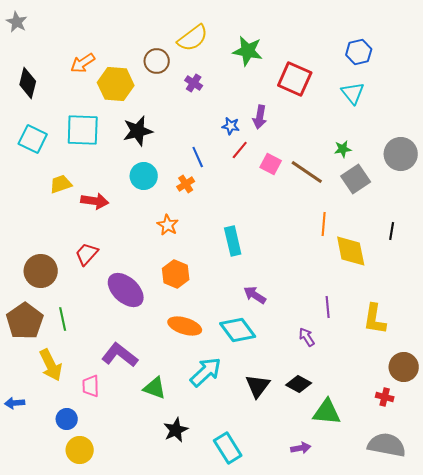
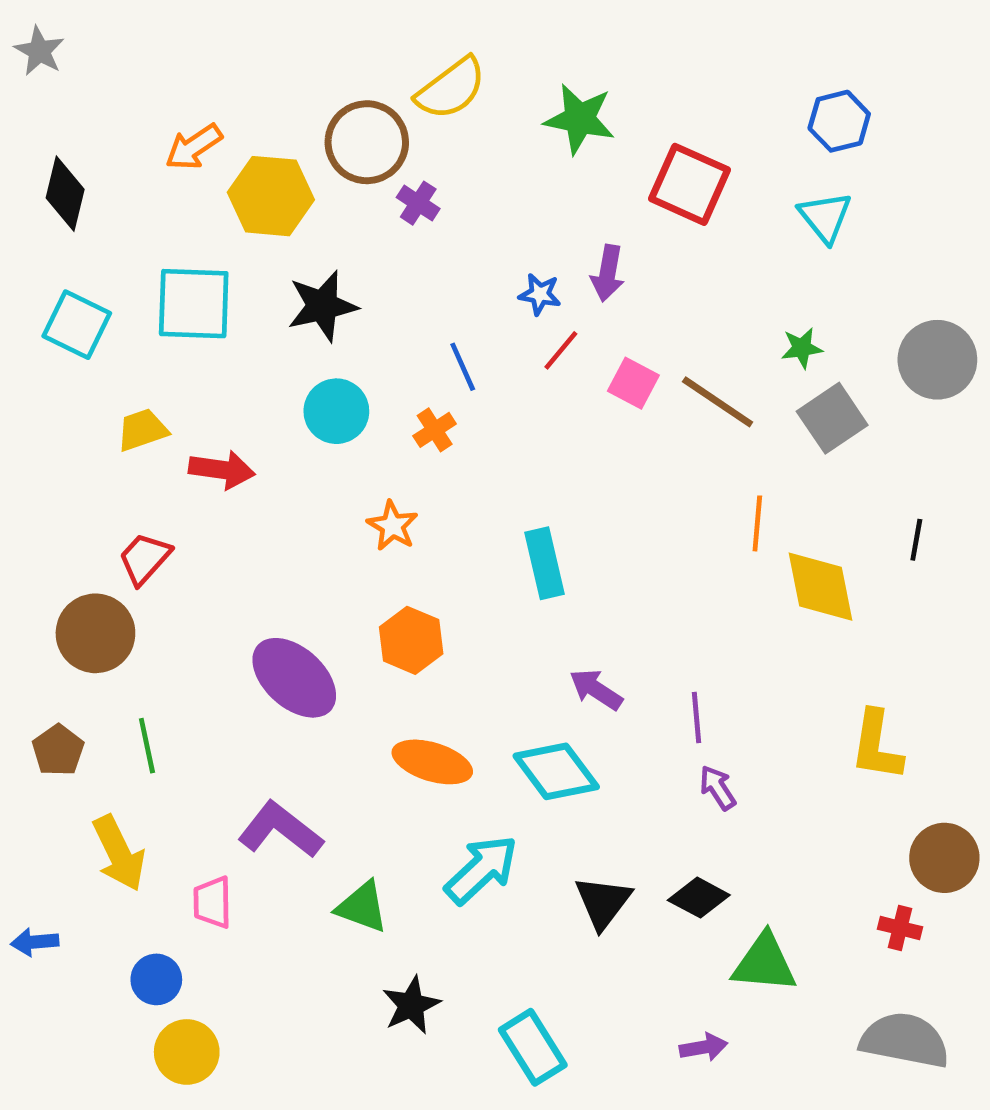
brown circle: (157, 61) -> (367, 142), size x1.4
purple cross: (194, 83) -> (418, 203), moved
red trapezoid: (87, 254) -> (145, 559), moved
purple line: (328, 307) -> (697, 718), moved
brown pentagon: (25, 321) -> (58, 750), size x0.6

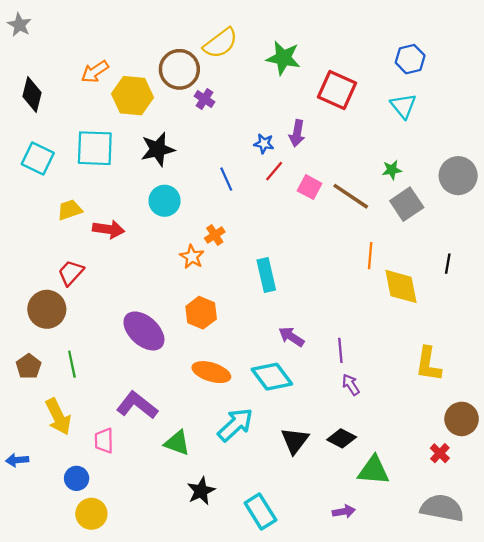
orange cross: (435, 430) -> (215, 235), moved
red cross: (900, 928) -> (440, 453), turned 30

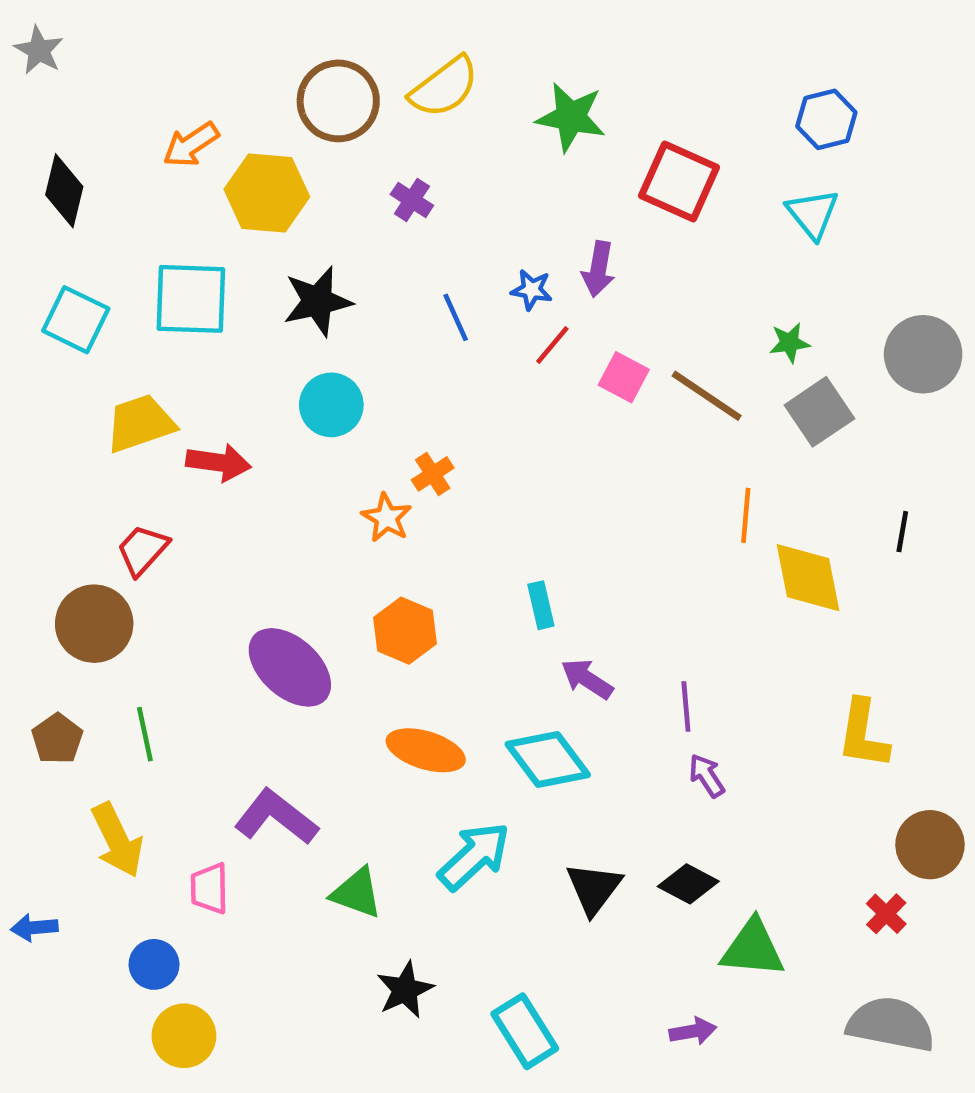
brown circle: (179, 69) -> (338, 101), moved
blue line: (226, 179) -> (456, 317), moved
yellow trapezoid: (70, 210) -> (140, 423), size x1.4
cyan rectangle: (266, 275) -> (541, 605), moved, size x0.7

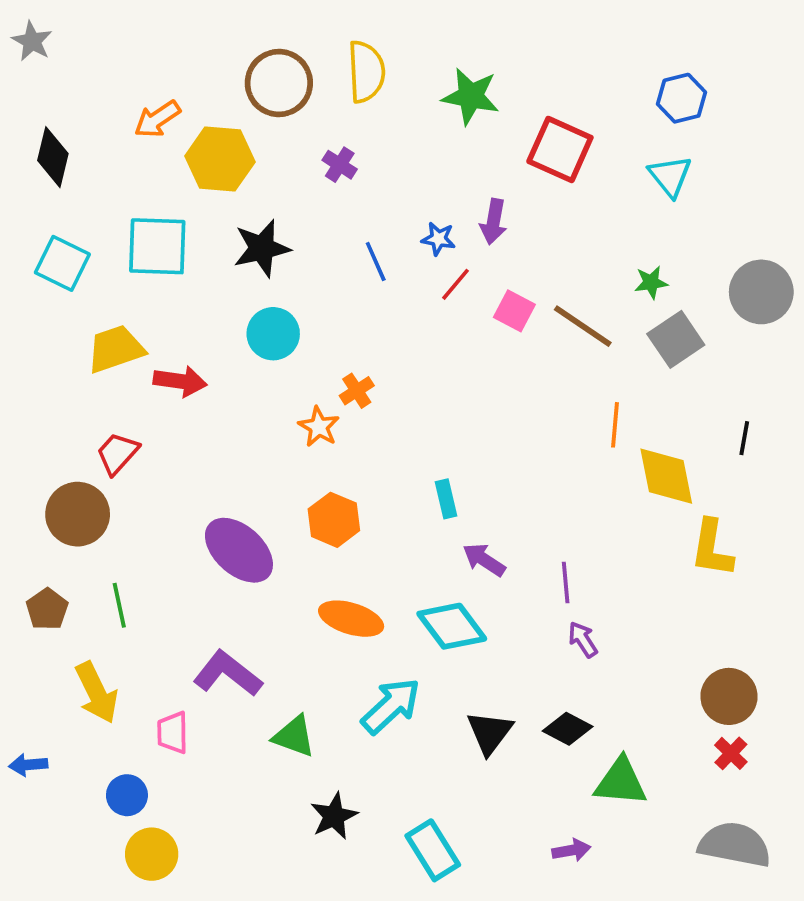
yellow semicircle: (444, 87) -> (366, 72), turned -56
yellow L-shape: (863, 734) -> (712, 548), moved
brown circle: (930, 845) -> (729, 696), moved

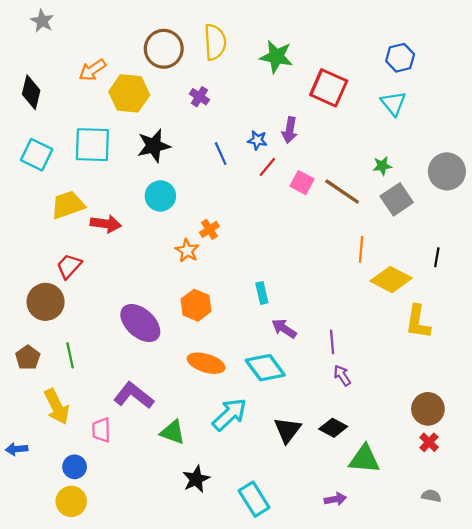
gray star: (32, 41) -> (42, 21), moved
yellow diamond: (666, 476) -> (391, 280), turned -51
gray semicircle: (735, 845) -> (431, 496), size x0.5
yellow circle: (152, 854) -> (71, 501), moved

